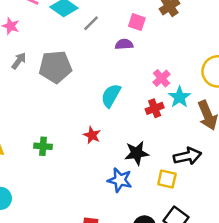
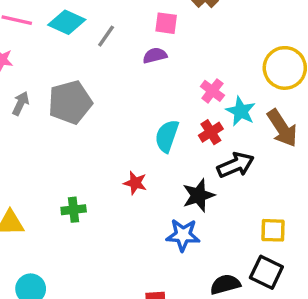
cyan semicircle: (111, 96) -> (167, 136), moved
black arrow: (187, 156) -> (236, 165), moved
yellow square: (167, 179) -> (273, 230), moved

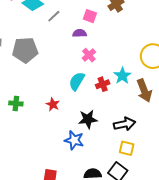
pink cross: (212, 91) -> (89, 55), moved
black arrow: (236, 165) -> (125, 124), moved
green cross: (74, 210) -> (16, 103), moved

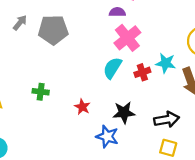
pink cross: (89, 55) -> (127, 38), size x1.6
cyan star: (122, 76) -> (166, 63), turned -30
red star: (53, 104) -> (82, 107), moved

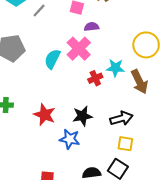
purple semicircle: (117, 12) -> (91, 27), moved
cyan semicircle: (112, 68) -> (52, 59), moved
red star: (82, 107) -> (45, 115), size x1.5

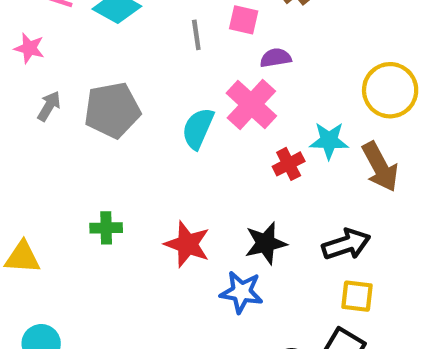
gray line: (39, 11) -> (196, 35), moved, turned -48

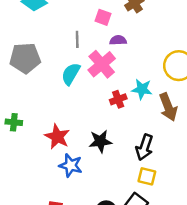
gray line: (196, 35) -> (77, 39), moved
black arrow: (346, 244) -> (144, 147), turned 120
blue star: (241, 292) -> (71, 165), moved

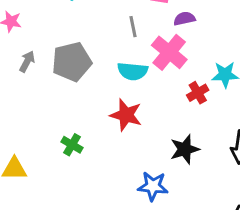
cyan semicircle: (71, 74) -> (133, 71), turned -105
green cross: (14, 122) -> (72, 145), turned 35
red star: (57, 137) -> (126, 115), moved

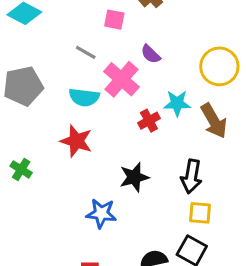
purple semicircle: (184, 19) -> (151, 54), moved, turned -125
gray line: (133, 27) -> (86, 52), turned -50

